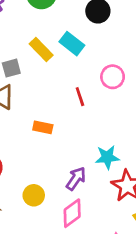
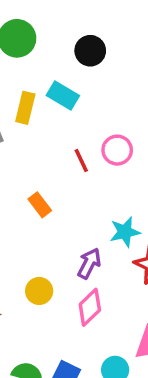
yellow rectangle: (41, 50) -> (25, 108), turned 65
pink circle: (113, 77) -> (117, 150), moved
orange rectangle: (43, 127) -> (40, 205), turned 48

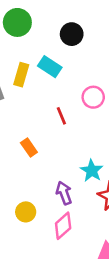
pink circle: (117, 150) -> (93, 97), moved
cyan star: (125, 232) -> (92, 171), turned -30
purple arrow: (89, 263) -> (64, 193), turned -50

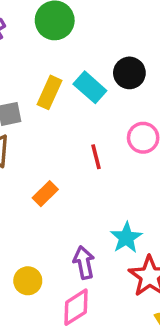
black circle: (72, 34) -> (129, 73), moved
orange rectangle: (29, 148) -> (45, 194), turned 72

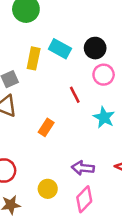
black circle: (129, 73) -> (95, 48), moved
cyan star: (126, 238) -> (104, 117), moved
purple arrow: (84, 263) -> (83, 168), turned -60

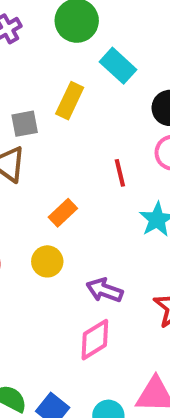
cyan rectangle: (60, 49) -> (118, 66), moved
yellow circle: (48, 189) -> (47, 261), moved

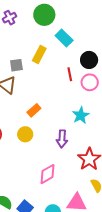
red line: (120, 173) -> (70, 74), moved
purple arrow: (105, 290) -> (62, 139), moved, turned -108

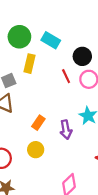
green circle: (44, 15) -> (19, 37), moved
purple arrow: (62, 139) -> (66, 130), moved

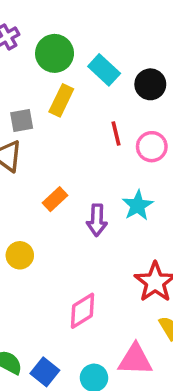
black circle: (82, 56) -> (150, 84), moved
yellow circle: (36, 150) -> (20, 255), moved

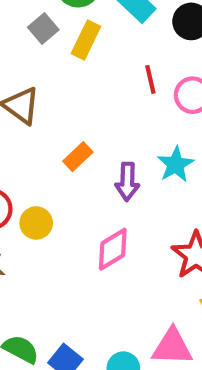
gray square: (22, 121) -> (43, 28), moved, turned -30
pink diamond: (82, 311) -> (113, 249), moved

